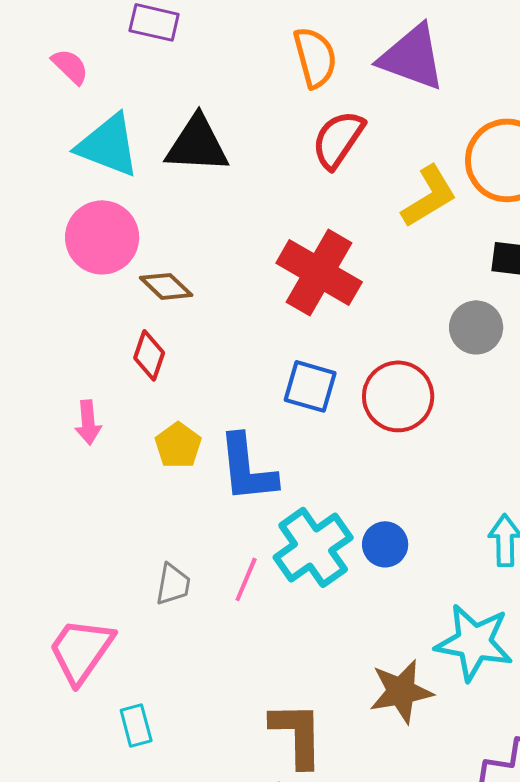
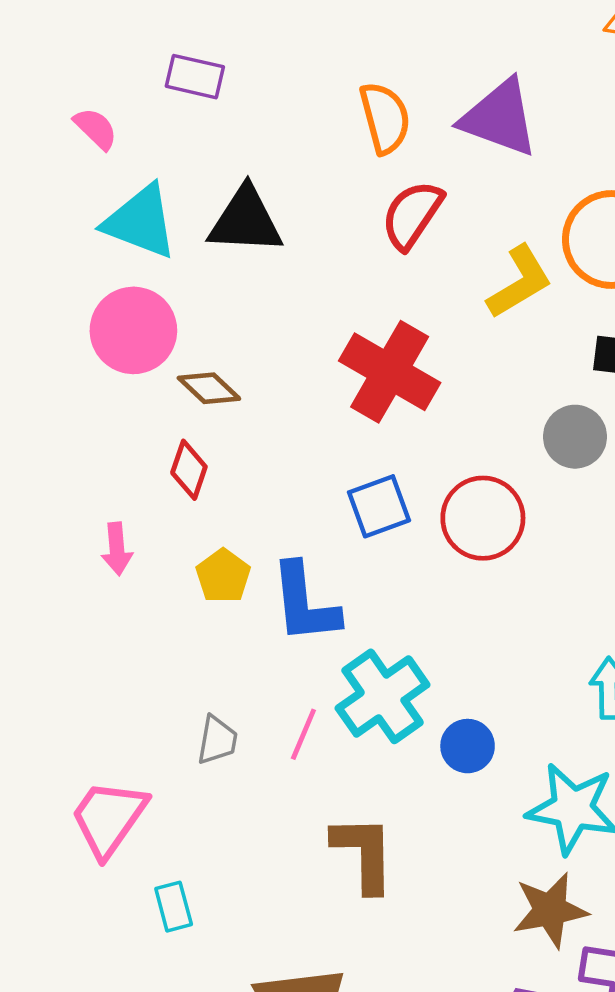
blue square: (310, 386) -> (379, 506), turned -36
blue circle: (385, 544) -> (468, 746), moved
brown star: (401, 691) -> (550, 910), moved
brown L-shape: (297, 734) -> (364, 853), moved

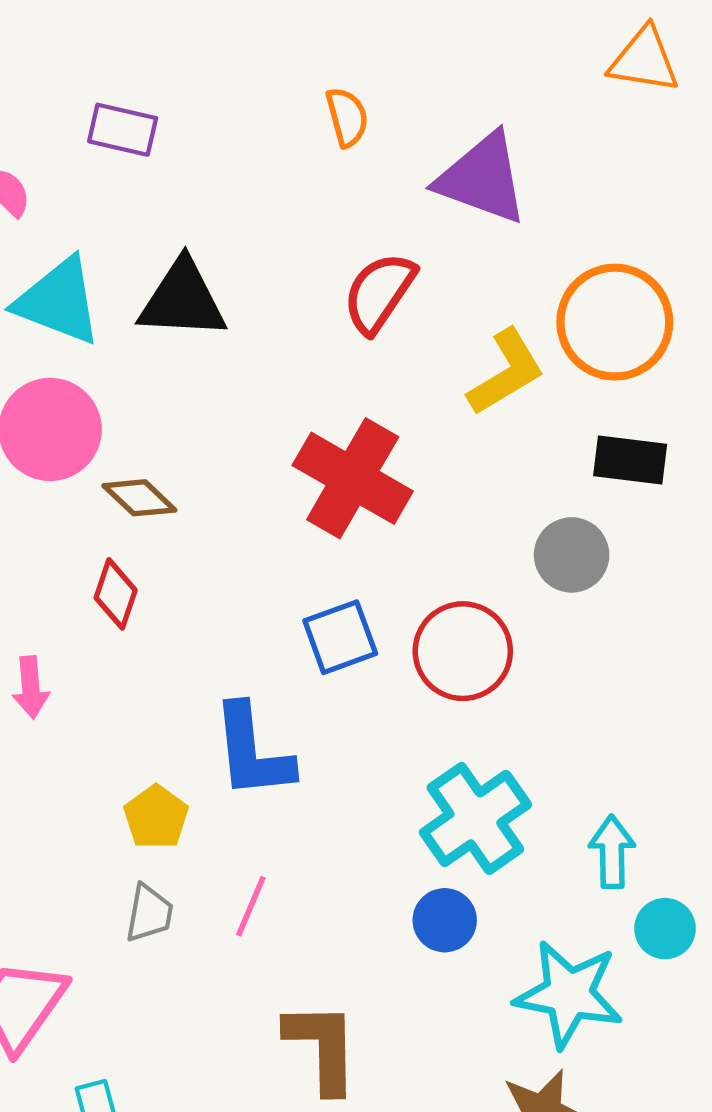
orange semicircle: (385, 118) -> (347, 117), moved, size x0.7
yellow pentagon: (223, 576) -> (156, 817), moved
cyan cross: (383, 696) -> (475, 818), moved

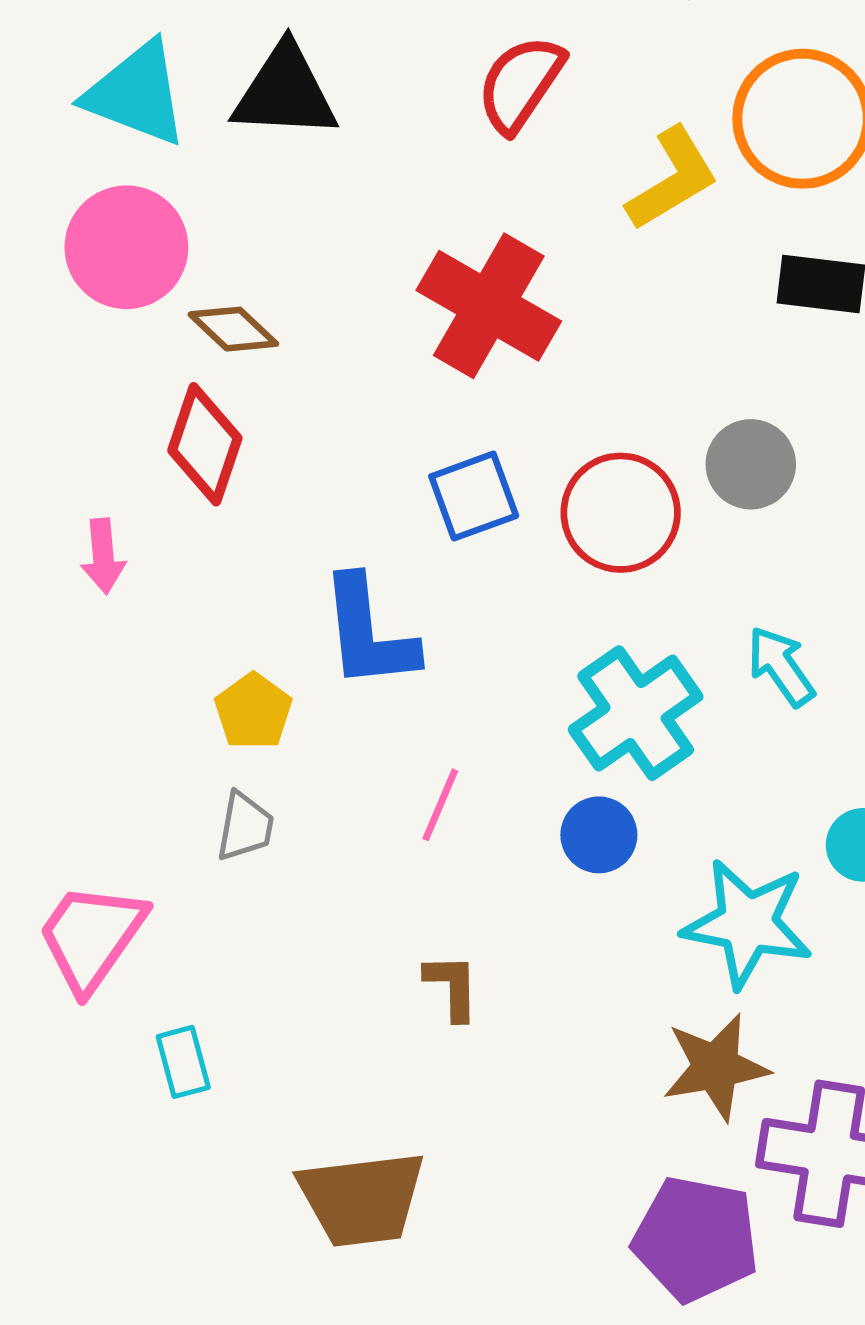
gray circle: (572, 555) -> (751, 464), moved
red diamond: (116, 594) -> (205, 444), size x1.4
cyan arrow: (612, 852) -> (781, 666), moved, turned -34
pink line: (251, 906) -> (440, 805), moved
brown L-shape: (322, 1047) -> (452, 987), size x0.6

